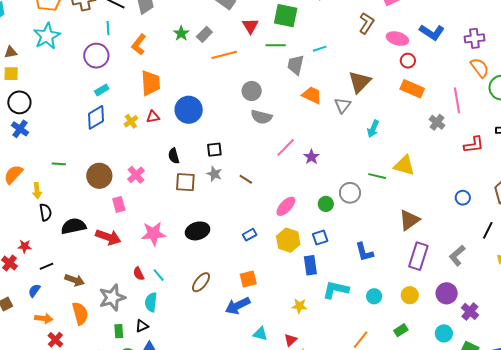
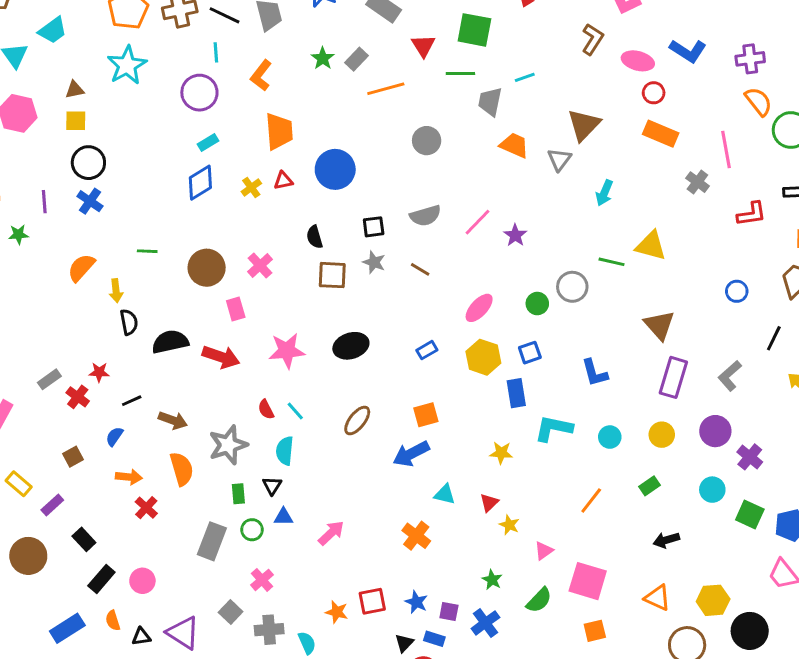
gray semicircle: (261, 117) -> (425, 216), moved, turned -30
brown triangle: (409, 220) -> (659, 325), turned -35
black triangle: (142, 326) -> (272, 486), turned -32

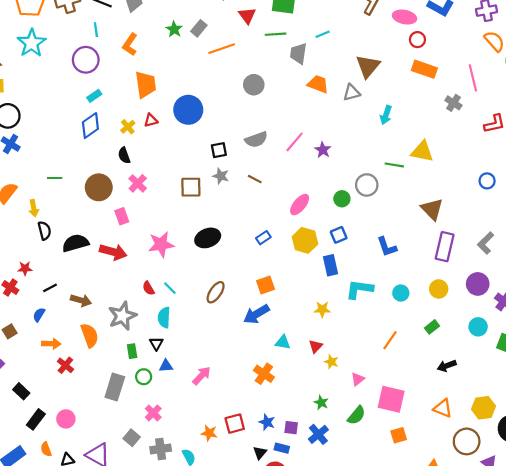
gray triangle: (559, 159) -> (352, 93), turned 42
black semicircle: (314, 237) -> (124, 155), moved

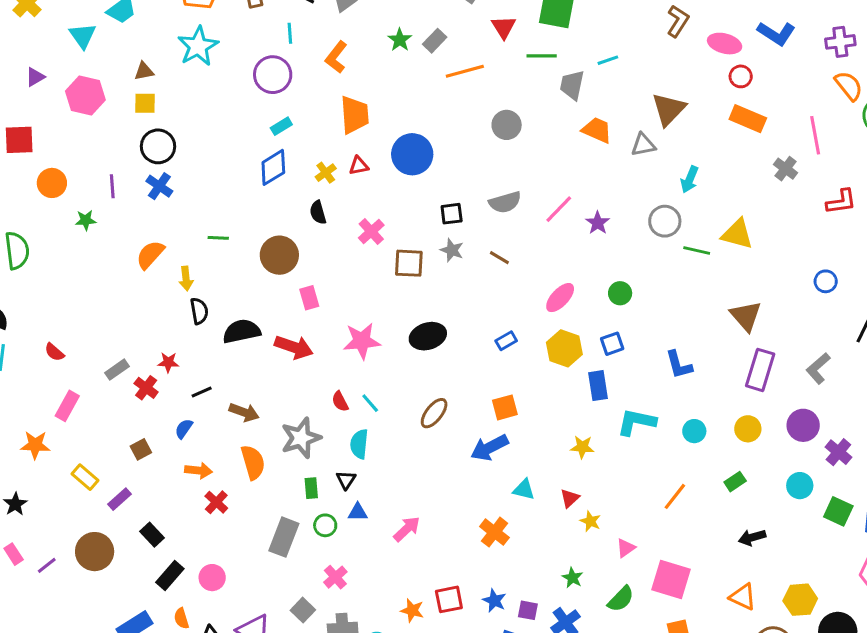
pink cross: (138, 183) -> (371, 231), moved
gray circle: (367, 185) -> (665, 221), moved

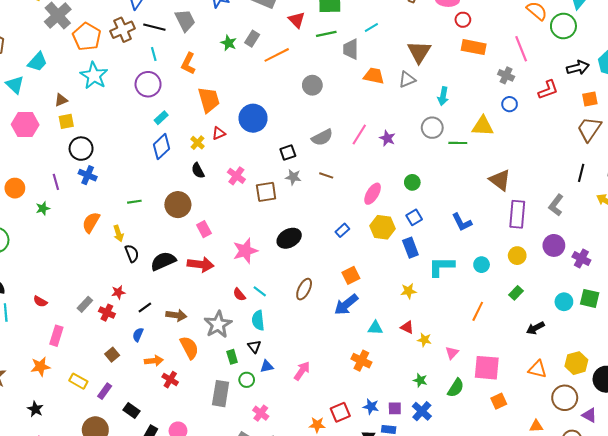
blue circle: (826, 281) -> (510, 104), moved
cyan circle: (800, 486) -> (564, 302), moved
red triangle: (570, 498) -> (407, 327), turned -40

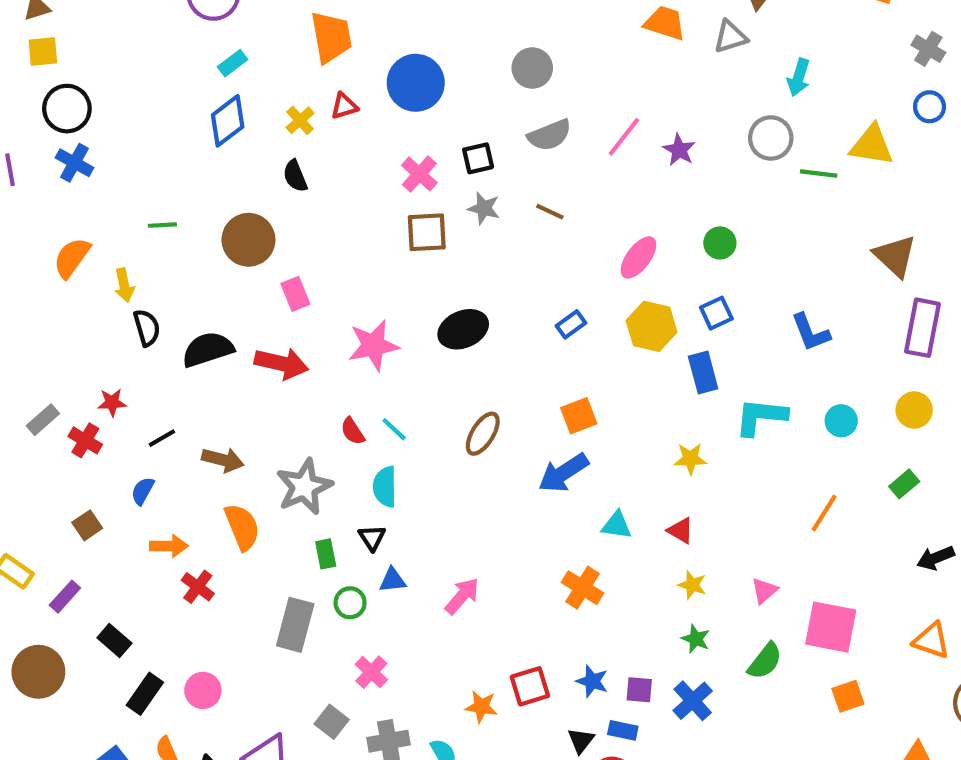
gray circle: (312, 85) -> (532, 68), moved
pink cross: (236, 176) -> (419, 174), moved
yellow star: (424, 340) -> (692, 585), moved

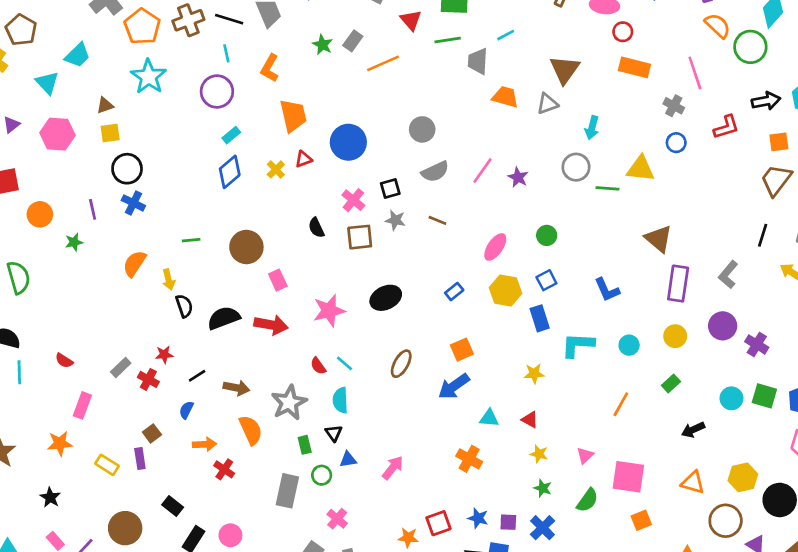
black semicircle: (295, 176) -> (316, 228), moved
purple rectangle: (65, 597) -> (140, 458), moved, turned -48

